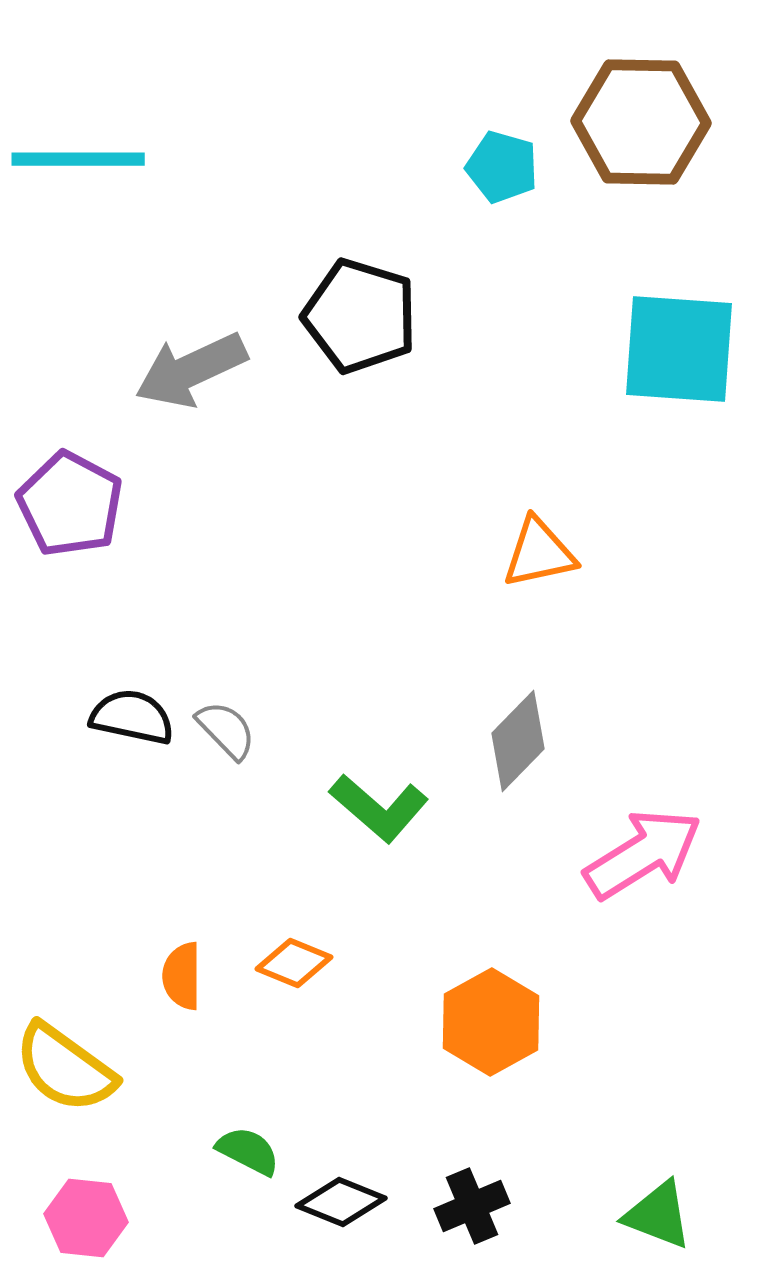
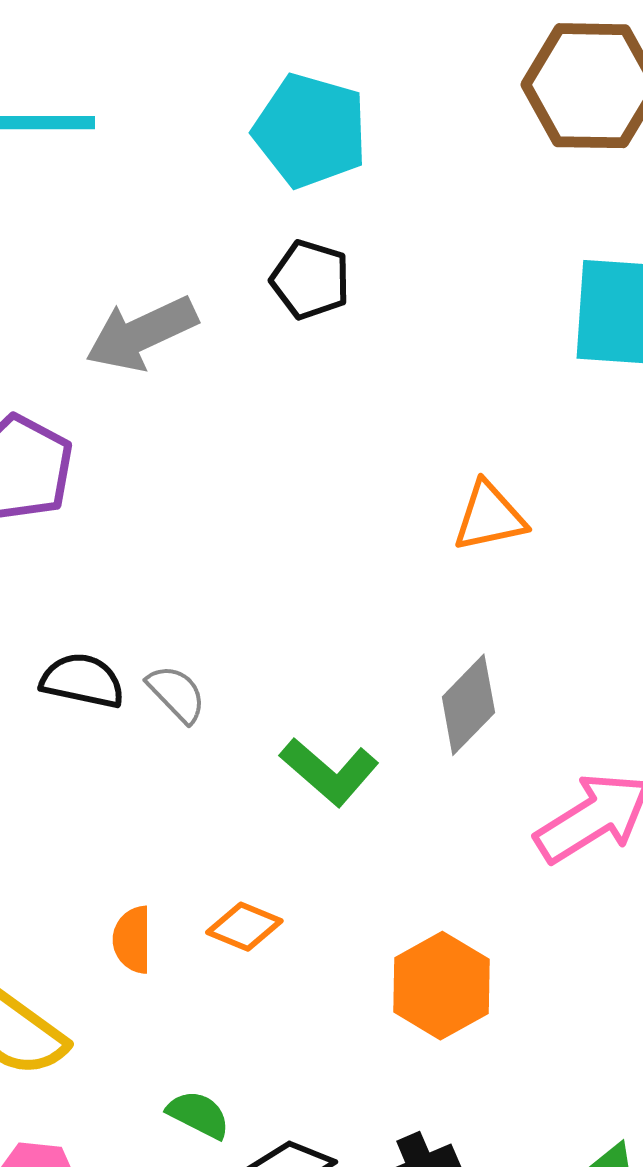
cyan pentagon: (502, 167) -> (310, 131), moved, size x1.6
black pentagon: (360, 316) -> (310, 280), size x0.7

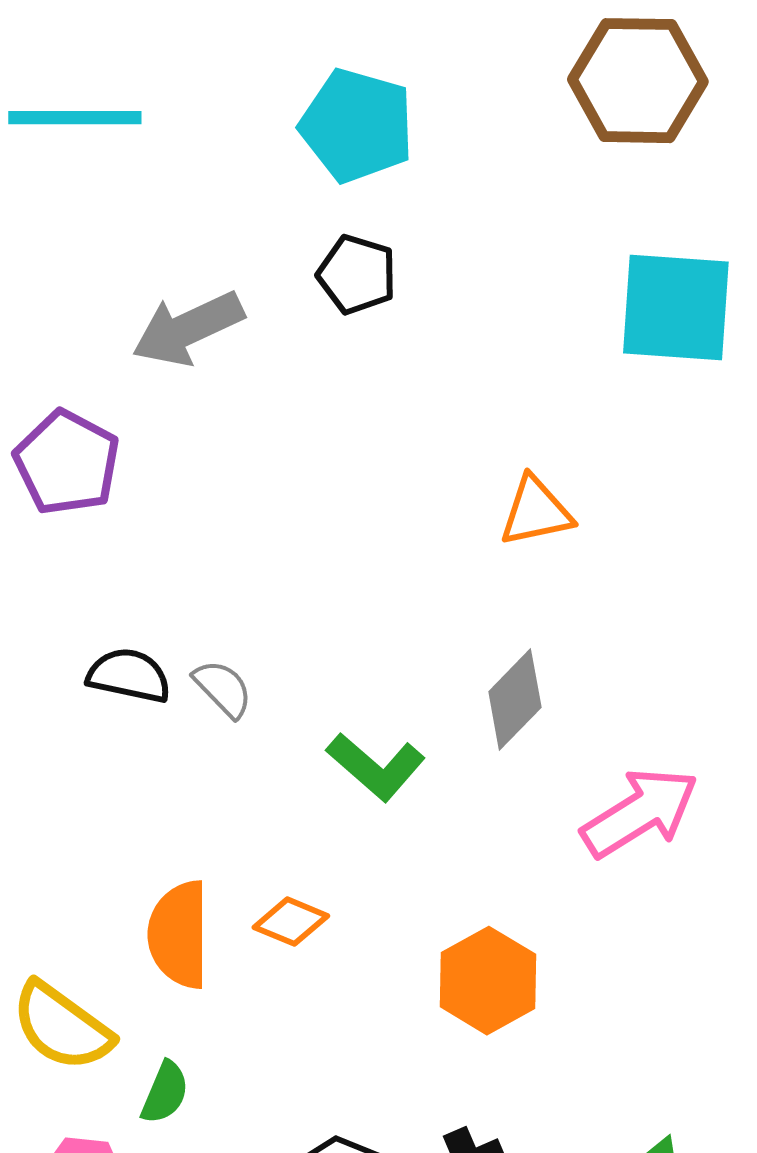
orange semicircle: (132, 940) -> (179, 935), size x1.6
green semicircle: (198, 1115) -> (165, 1093), moved, turned 86

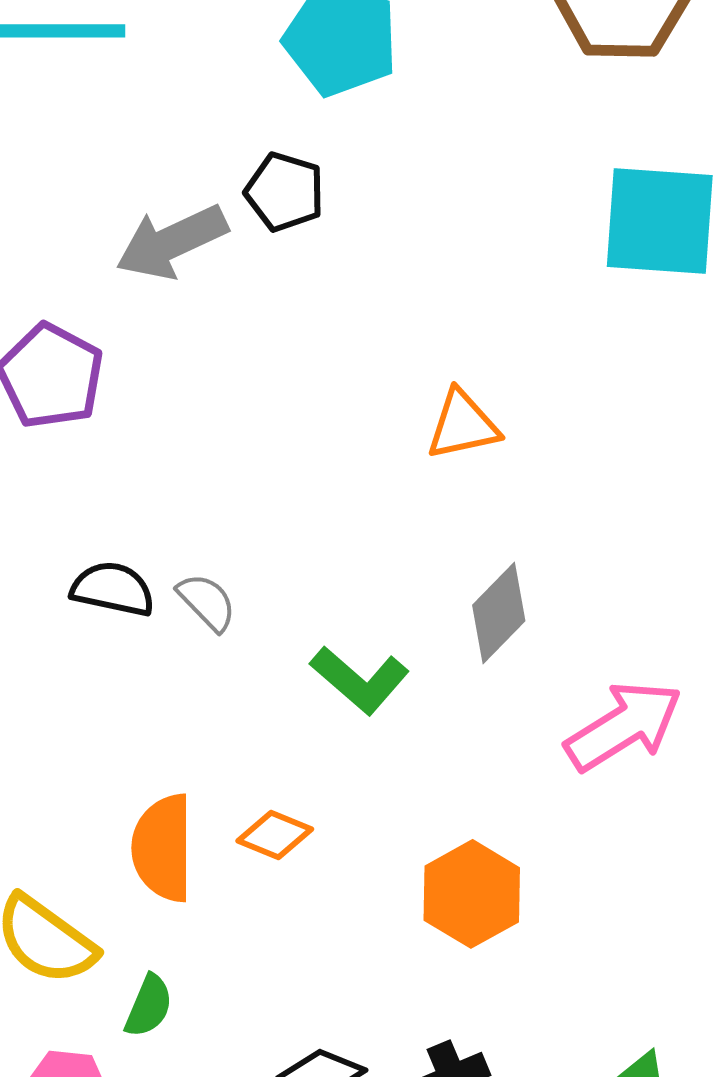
black pentagon: (357, 275) -> (285, 192), moved
orange triangle: (536, 512) -> (463, 425), moved

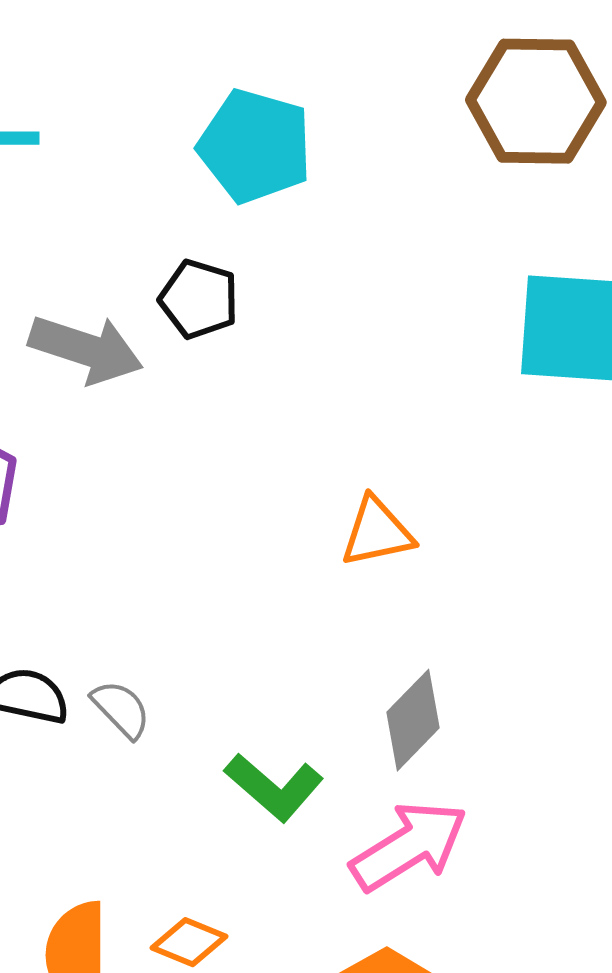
gray arrow: (172, 242) -> (86, 349), turned -137
pink arrow: (624, 726) -> (409, 846), moved

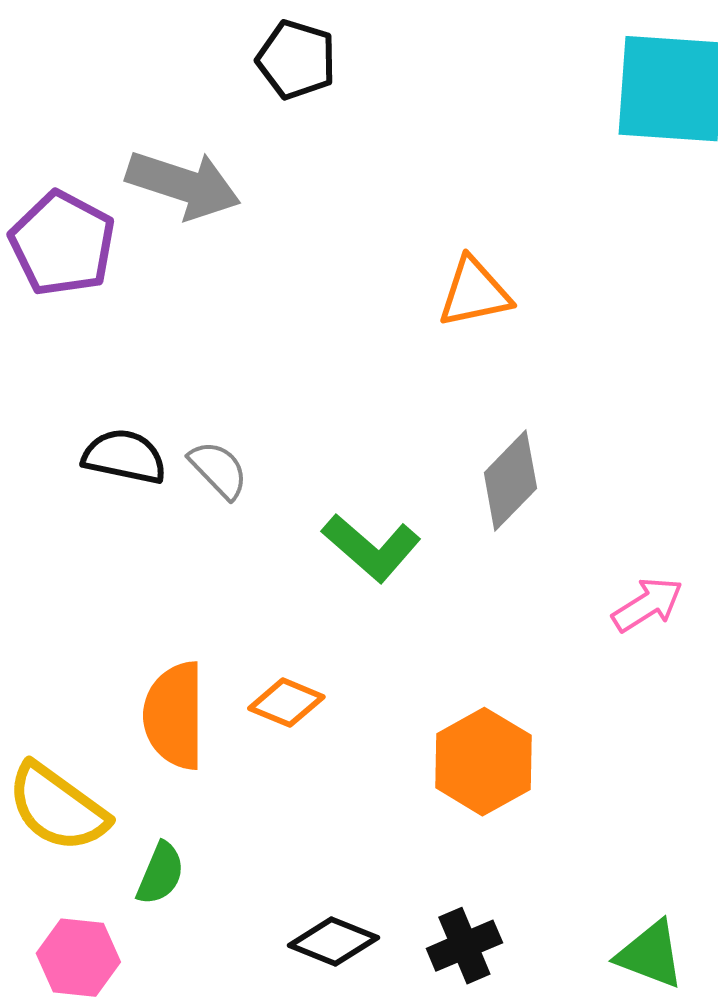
gray arrow: (86, 349) -> (183, 185), moved
pink arrow: (409, 846) -> (647, 605), moved, size x0.6

